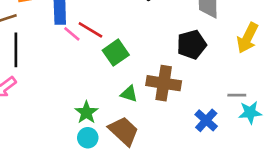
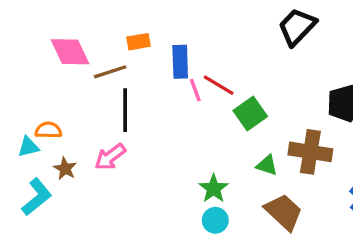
pink line: (72, 34) -> (195, 90), turned 30
brown trapezoid: (124, 131) -> (284, 212), moved

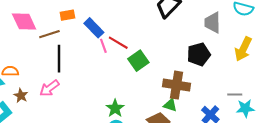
blue rectangle: (180, 62) -> (94, 28), turned -42
green triangle: (267, 165) -> (170, 105), moved

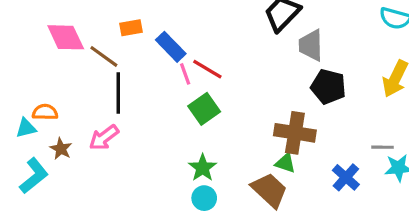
gray trapezoid: (213, 23) -> (311, 45), moved
brown line: (49, 34) -> (104, 56), turned 54
black pentagon: (199, 54) -> (328, 87), turned 30
green square: (138, 61) -> (204, 109), moved

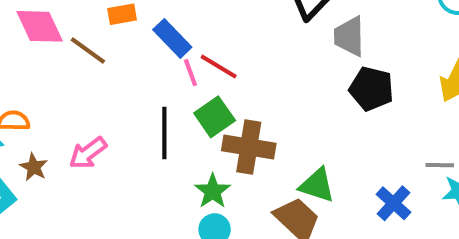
black line: (118, 93) -> (164, 133), moved
brown cross: (295, 133) -> (249, 147), moved
green triangle: (285, 163) -> (317, 185), size x1.4

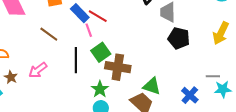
brown line: (88, 50) -> (49, 34), moved
red line: (219, 67) -> (98, 16), moved

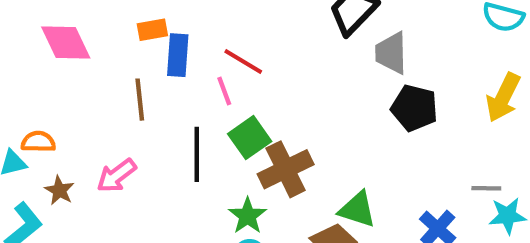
blue rectangle: (80, 13) -> (178, 55), moved, turned 48
brown line: (49, 34) -> (140, 100), turned 48
brown cross: (118, 67) -> (286, 169), turned -35

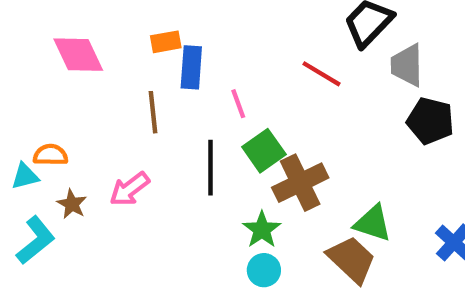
red line: (243, 61) -> (322, 74), moved

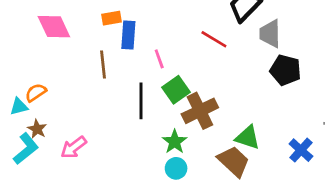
orange semicircle: (51, 155) -> (36, 93), turned -35
pink arrow: (129, 189) -> (74, 147), moved
brown star: (72, 204) -> (37, 129), moved

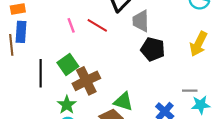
blue rectangle: (128, 35) -> (21, 32), moved
pink line: (159, 59) -> (71, 25), moved

